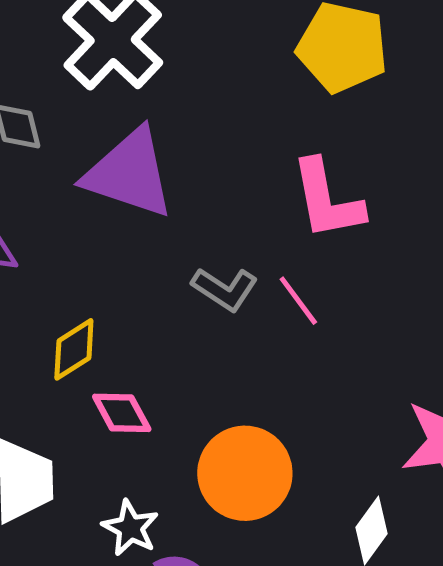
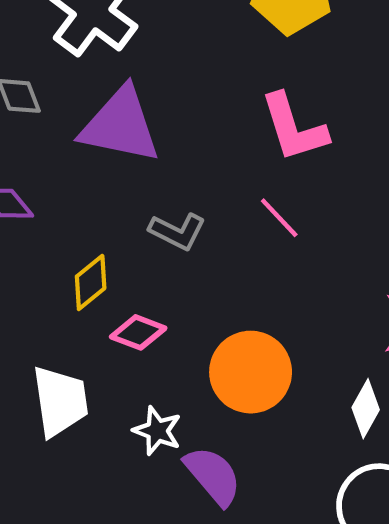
gray L-shape: (225, 289) -> (177, 231), moved
pink diamond: (122, 413) -> (138, 332), turned -34

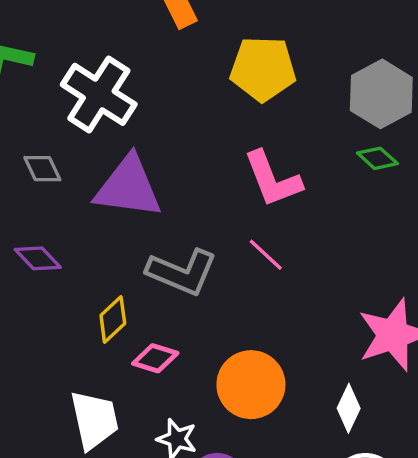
gray L-shape: (177, 231) -> (182, 272), size x1.5

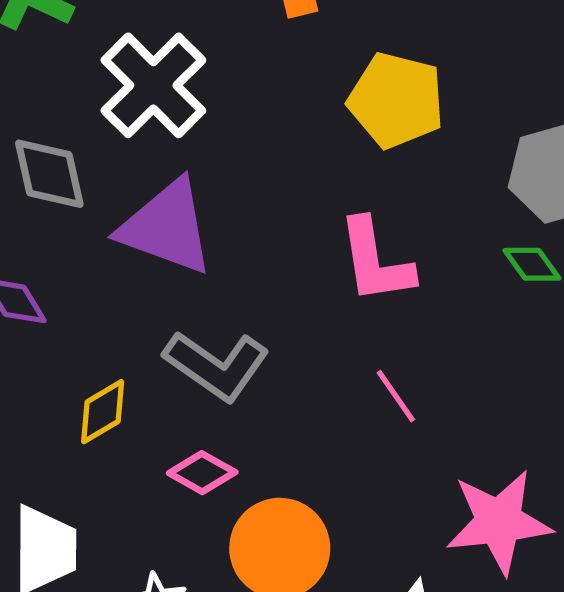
gray diamond: (42, 169) -> (49, 174), size x1.4
pink line: (266, 255) -> (396, 396), moved
pink diamond: (155, 358) -> (202, 473), moved

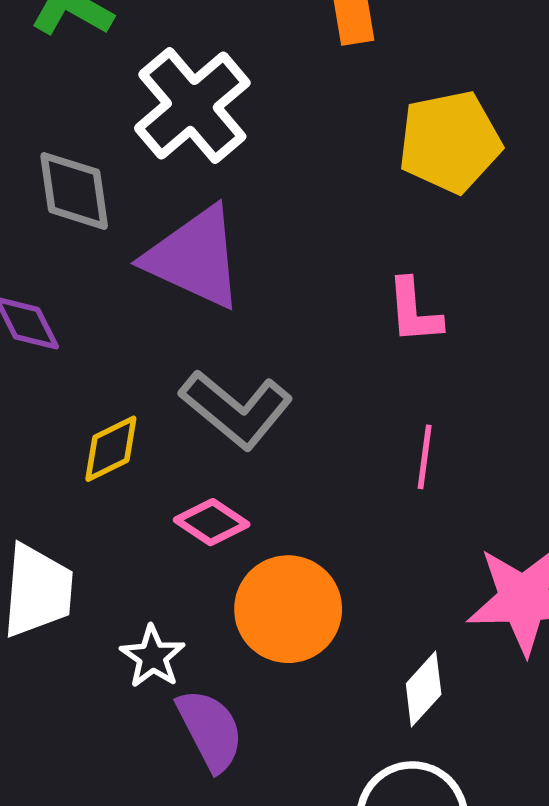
yellow pentagon: (396, 100) -> (450, 142), turned -30
pink L-shape: (375, 261) -> (414, 311), size x0.7
pink line: (396, 396) -> (425, 457), turned 38

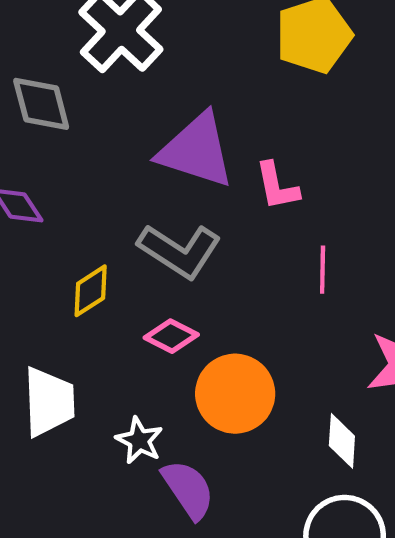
purple triangle: (195, 258) -> (196, 150), moved
pink L-shape: (414, 311) -> (277, 186), moved
white diamond: (424, 689) -> (342, 441), turned -32

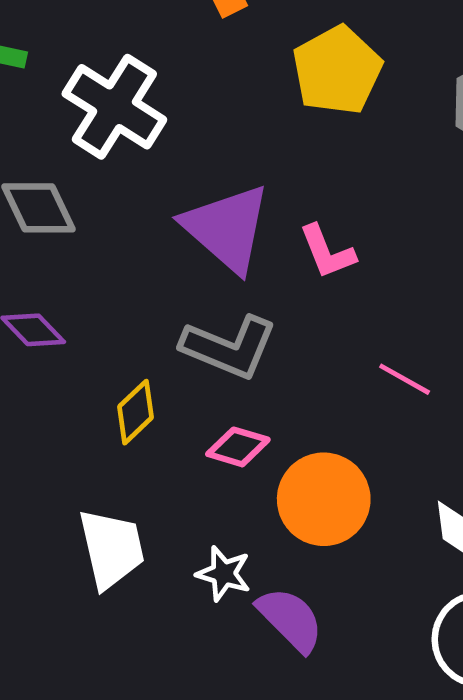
purple triangle: (196, 150) -> (227, 228), turned 34
pink line: (323, 270) -> (405, 379), moved, turned -51

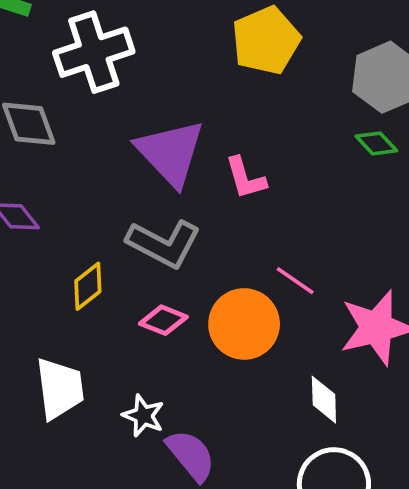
white cross: (114, 107) -> (94, 52), turned 34
orange circle: (324, 499) -> (244, 324), moved

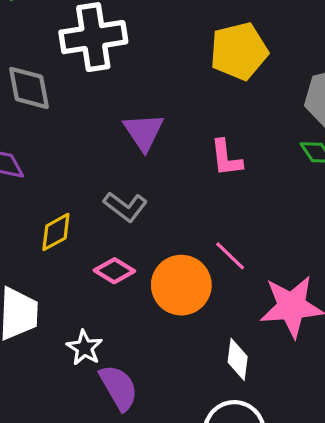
purple triangle: (171, 153) -> (144, 132), size x0.7
pink L-shape: (245, 178) -> (226, 158), moved
gray L-shape: (164, 243) -> (125, 207), size x0.7

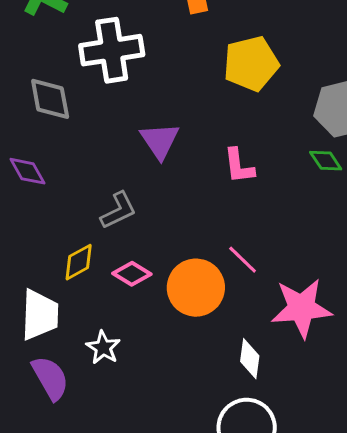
gray L-shape: (125, 207) -> (118, 210), moved, turned -63
yellow diamond: (56, 232) -> (79, 262), moved
purple semicircle: (119, 388) -> (50, 378), moved

